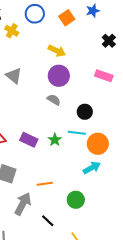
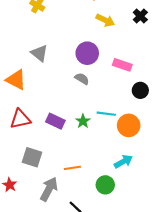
yellow arrow: (57, 51) -> (105, 20), moved
pink rectangle: (104, 76) -> (122, 65), moved
black circle: (85, 112) -> (140, 90), moved
cyan arrow: (92, 168) -> (123, 162), moved

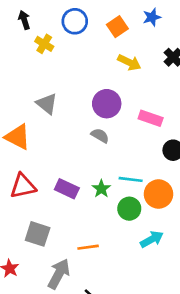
green circle: (105, 185) -> (129, 209), moved

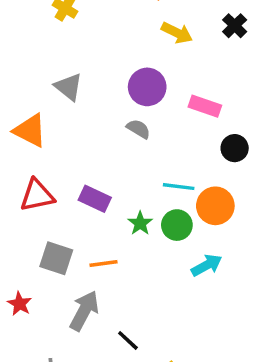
green star: (101, 189) -> (140, 223), moved
orange line: (88, 247) -> (103, 264), moved

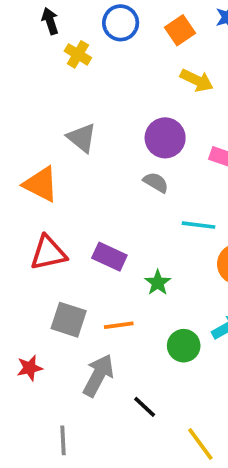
cyan line: (179, 187) -> (199, 225), moved
green circle: (177, 225) -> (184, 346), moved
red star: (20, 304) -> (30, 368), turned 30

